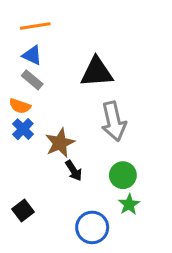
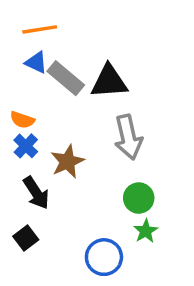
gray rectangle: (32, 80) -> (66, 78), moved, size x1.5
black arrow: (74, 171) -> (36, 193), moved, size x1.4

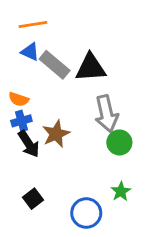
blue cross: (26, 146) -> (21, 121), turned 30
black arrow: (36, 193) -> (29, 144), moved
green circle: (139, 198) -> (119, 142), moved
black square: (26, 238) -> (33, 199), moved

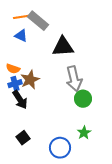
gray rectangle: (55, 65) -> (38, 21), moved
brown star: (56, 134) -> (30, 80), moved

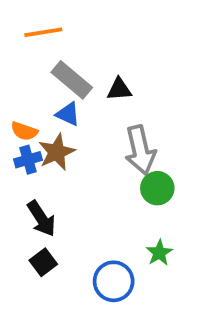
gray rectangle: (38, 21) -> (72, 80), moved
blue triangle: (21, 36) -> (68, 114), moved
black triangle: (63, 47) -> (119, 89), size x0.6
black arrow: (20, 100) -> (41, 219), moved

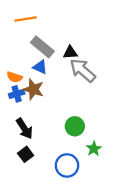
gray arrow: (140, 150) -> (83, 70), moved, turned 144
brown star: (57, 152) -> (33, 89), turned -30
green circle: (157, 188) -> (75, 126), moved

